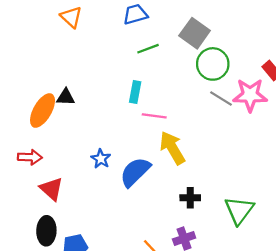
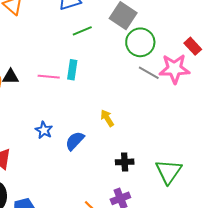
pink line: (154, 116) -> (49, 77), moved
yellow arrow: (172, 148) -> (107, 118), size x0.6
blue semicircle: (135, 172) -> (75, 141), size x0.7

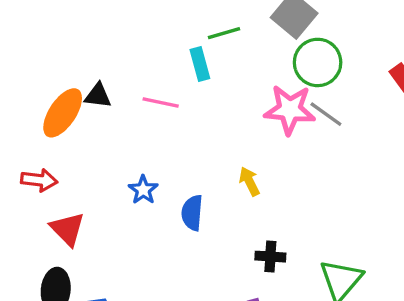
pink star: (174, 69) -> (290, 110), moved
cyan rectangle: (72, 70) -> (200, 64), moved, turned -30
blue semicircle: (75, 141) -> (192, 213), turned -45

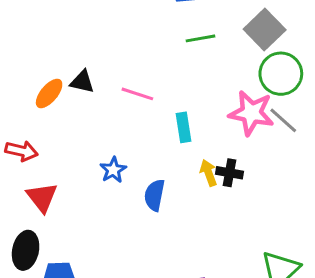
cyan rectangle: (200, 64) -> (184, 127), moved
orange ellipse: (63, 113) -> (49, 93), size x0.7
black cross: (270, 257) -> (230, 173), moved

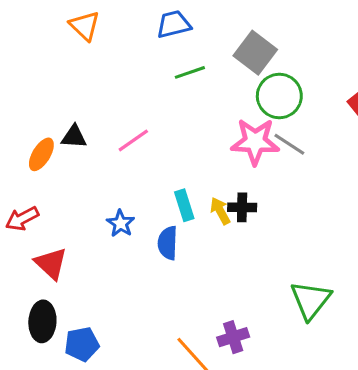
pink line: (137, 94) -> (133, 140), turned -44
cyan rectangle: (184, 127) -> (184, 205), moved
red arrow: (22, 151) -> (22, 219), turned 148

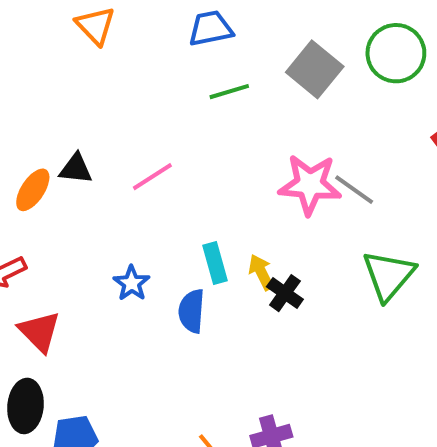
green circle: (279, 96) -> (396, 53), moved
black cross: (242, 207) -> (285, 293), moved, turned 32
green triangle: (311, 300) -> (388, 275), moved

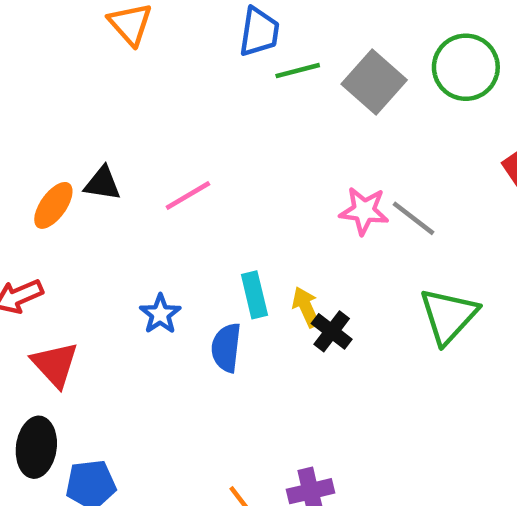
blue trapezoid: (211, 28) -> (259, 32), turned 108
green line: (229, 92) -> (298, 71), moved
pink star: (310, 184) -> (364, 211), size x0.7

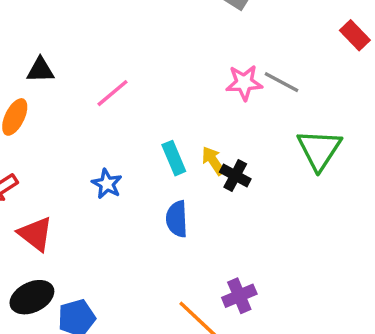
black triangle: (102, 183) -> (40, 70), moved
blue semicircle: (226, 348) -> (177, 219), moved
black ellipse: (36, 447) -> (32, 297), turned 66

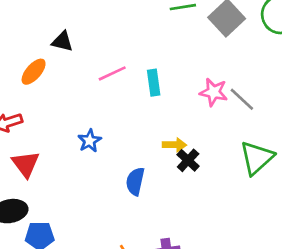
cyan rectangle: (174, 158) -> (154, 83), moved
yellow arrow: (213, 161) -> (174, 145), turned 110

